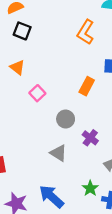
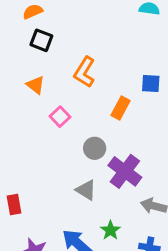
orange L-shape: (86, 32) -> (85, 72), moved
purple cross: (90, 138) -> (125, 171), size x1.6
green star: (90, 188) -> (110, 230), moved

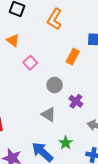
orange L-shape: (85, 72) -> (55, 19), moved
purple cross: (125, 171) -> (76, 101), size x0.6

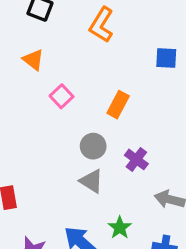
orange rectangle: (73, 57) -> (118, 105), moved
gray circle: (55, 85) -> (93, 146), moved

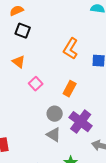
orange L-shape: (101, 25) -> (71, 49), moved
purple cross: (136, 159) -> (81, 122), size x1.6

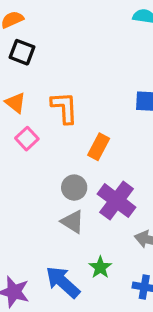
orange L-shape: (71, 49) -> (64, 108), moved, turned 145
pink square: (36, 84) -> (27, 139), moved

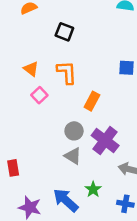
black square: (22, 52) -> (64, 32), moved

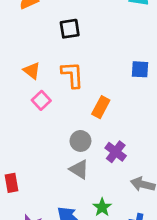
black square: (64, 32) -> (70, 29), turned -30
purple cross: (105, 140) -> (116, 152), size x0.7

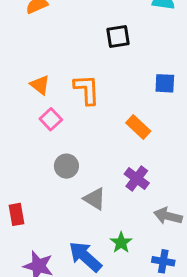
black square: (70, 29) -> (118, 36), moved
orange rectangle: (101, 107) -> (138, 127), moved, turned -75
gray circle: (80, 141) -> (66, 166), moved

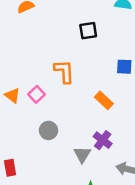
orange triangle: (40, 85) -> (12, 96), moved
gray triangle: (95, 199) -> (82, 154), moved, turned 30

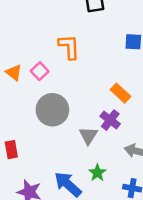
orange rectangle: (104, 100) -> (121, 93), moved
gray circle: (49, 130) -> (52, 110), size x1.6

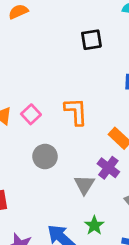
orange L-shape: (69, 47) -> (76, 111), moved
gray circle: (52, 110) -> (45, 156), size x0.7

